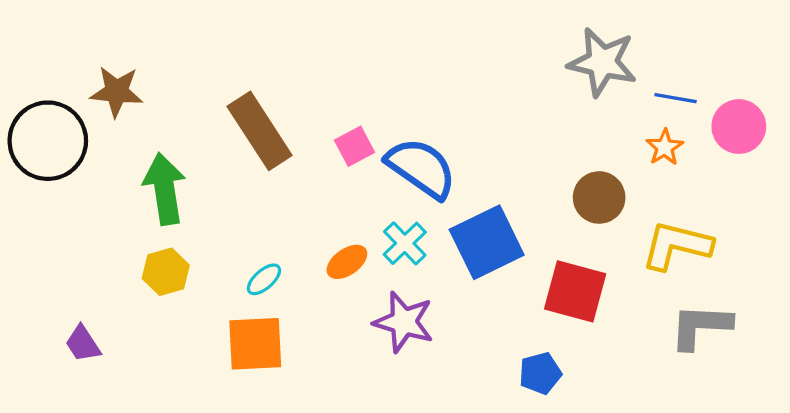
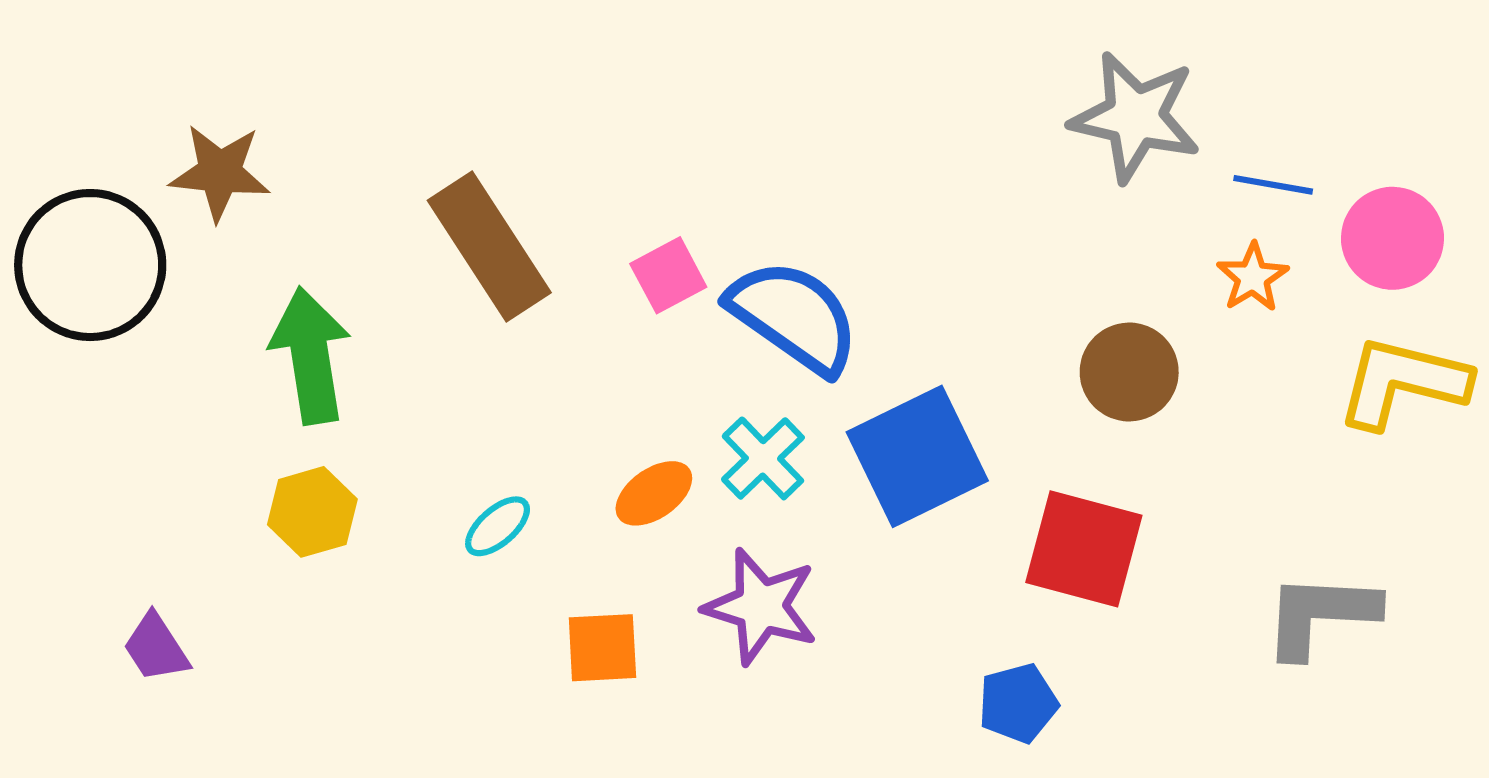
yellow L-shape: (677, 246) -> (1403, 382), moved
orange square: (255, 344) -> (602, 648), moved, size x0.7

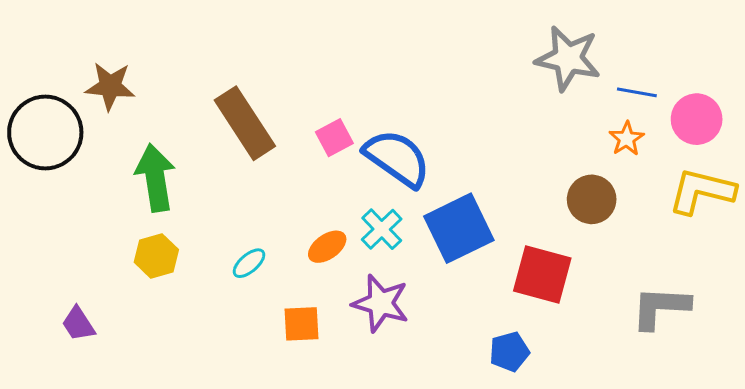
brown circle: (1129, 372) -> (592, 199), moved

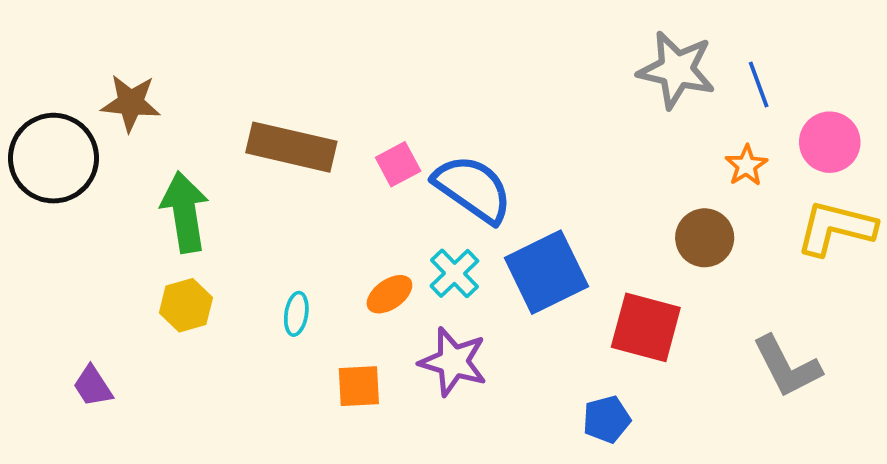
blue line: (637, 92) -> (759, 85), moved, turned 60
brown rectangle: (245, 123) -> (291, 147), turned -44
cyan ellipse: (249, 263) -> (296, 314), turned -40
gray L-shape: (661, 307) -> (787, 367), turned -120

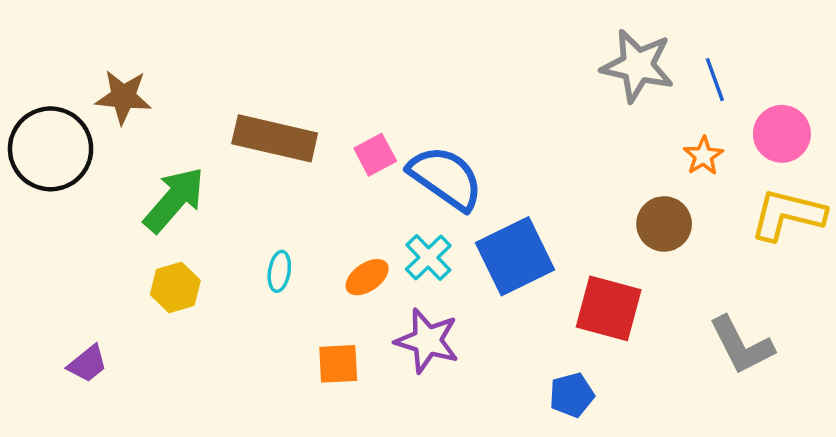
green arrow: (185, 212) -> (174, 200), turned 50
cyan ellipse: (296, 314) -> (279, 271), moved
purple trapezoid: (93, 386) -> (88, 364), turned -96

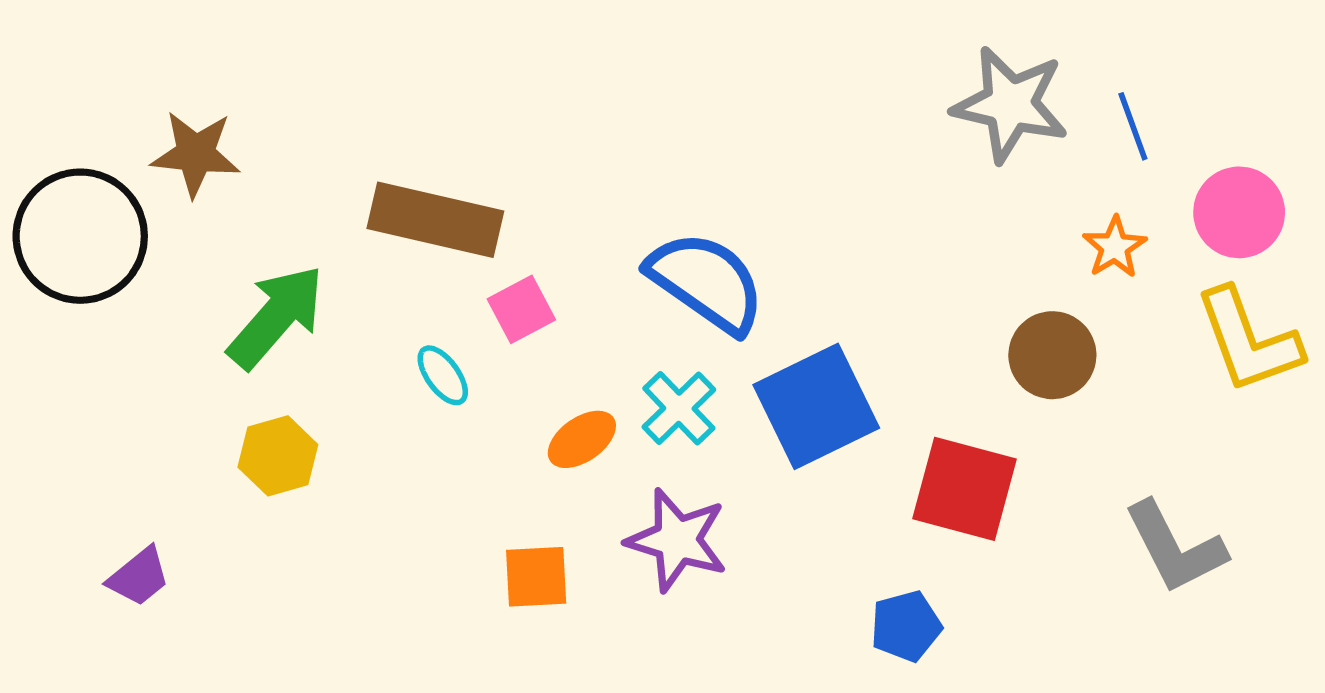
pink square: (375, 155) -> (521, 309), moved
yellow L-shape: (788, 215) -> (1248, 341), turned -124
cyan ellipse: (279, 271) -> (443, 375), moved, turned -45

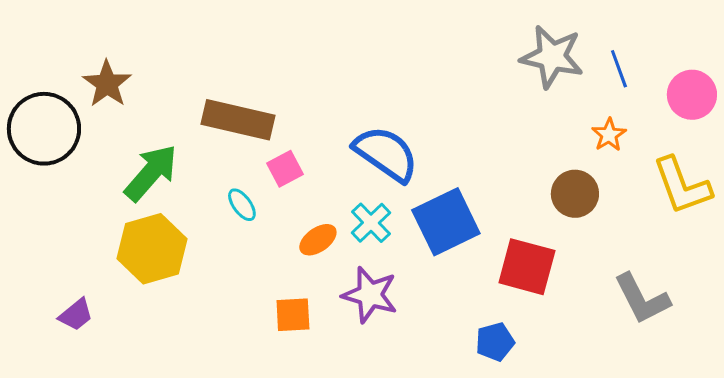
brown star: (196, 154) -> (107, 84), turned 30
pink circle: (1239, 212) -> (692, 95), moved
yellow hexagon: (278, 456) -> (152, 249), size x1.6

